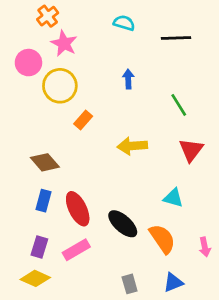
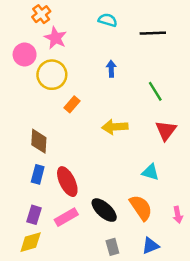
brown diamond: (45, 162) -> (39, 141), turned 45
black ellipse: (123, 224) -> (104, 210), moved
yellow diamond: (35, 278) -> (31, 242), turned -40

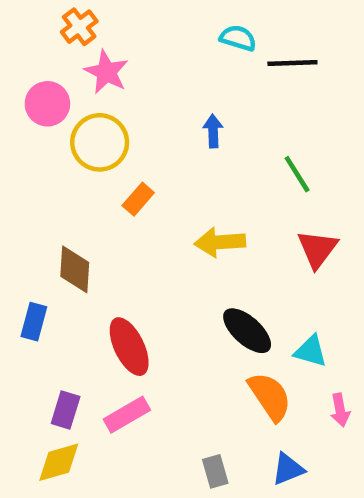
cyan semicircle: (108, 20) -> (238, 38), moved
cyan triangle: (150, 172) -> (311, 351), moved
blue rectangle: (38, 174) -> (34, 322), moved
black ellipse: (104, 210) -> (247, 331), moved

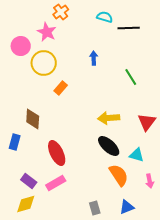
orange cross: (79, 27) -> (61, 12), moved
yellow arrow: (220, 242) -> (109, 118), moved
red triangle: (317, 249) -> (147, 122), moved
purple rectangle: (66, 410) -> (29, 181), turned -70

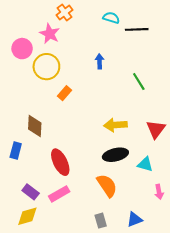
black ellipse: (109, 146) -> (115, 155), turned -55
orange semicircle: (119, 175) -> (107, 185), moved

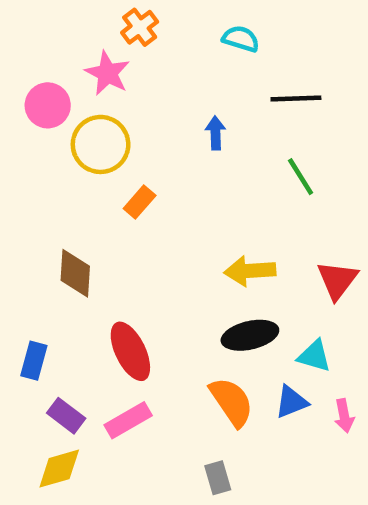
black line: (137, 29) -> (296, 98), moved
blue rectangle: (16, 150) -> (34, 361), moved
blue triangle: (135, 219) -> (291, 402), moved

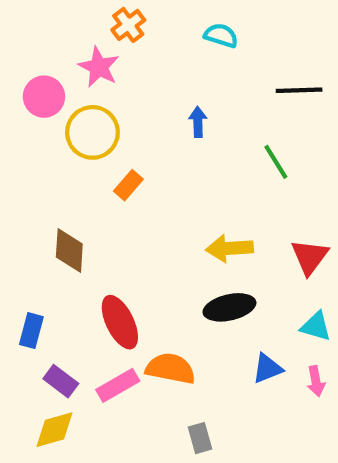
black line: (296, 98) -> (299, 90), moved
cyan triangle: (314, 356) -> (316, 326), moved
orange semicircle: (232, 402) -> (170, 369), moved, turned -45

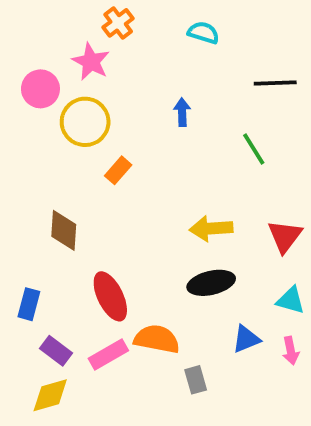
gray rectangle: (200, 438) -> (196, 380), moved

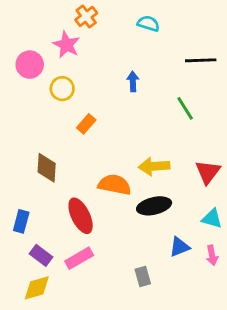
yellow circle: (85, 122) -> (62, 89), size x0.7
orange semicircle: (157, 339) -> (114, 185), moved

